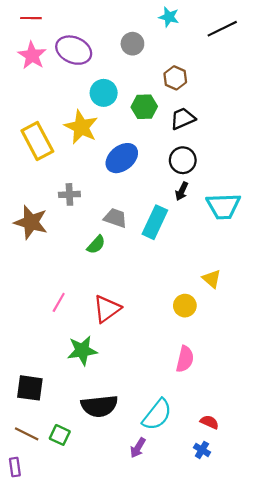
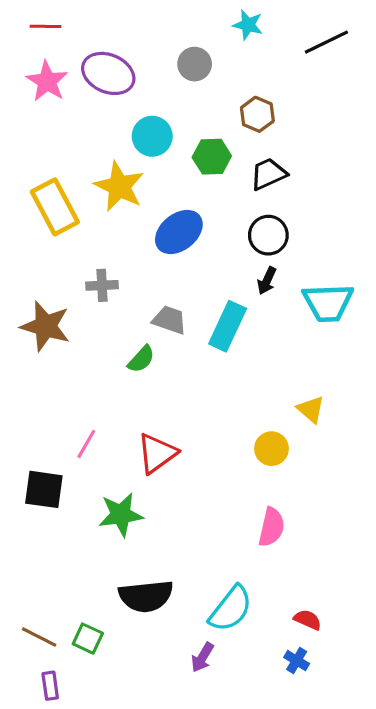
black square: (30, 388) -> (44, 489), moved
purple rectangle: (15, 467) -> (50, 686), moved

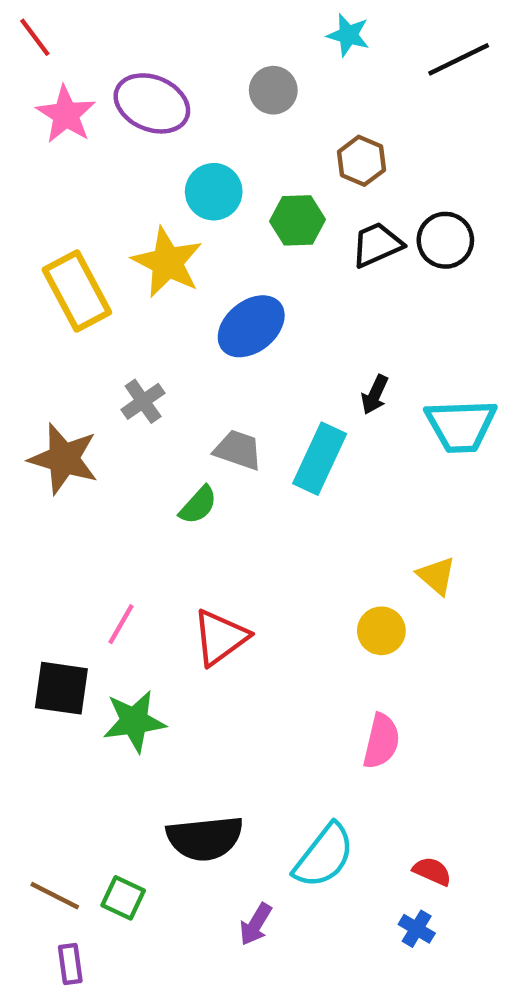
red line: (45, 26) -> (35, 37), moved, turned 52
black circle: (268, 235) -> (445, 240), moved
gray cross: (102, 285) -> (143, 401), turned -32
green star: (121, 515) -> (134, 721), moved
purple arrow: (202, 657) -> (256, 924), moved

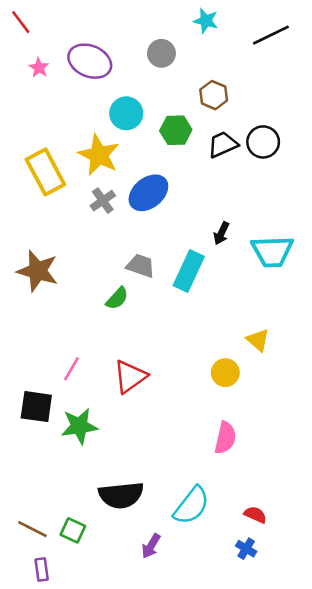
pink star: (66, 114) -> (39, 68), size x0.6
gray cross: (143, 401) -> (103, 201), moved

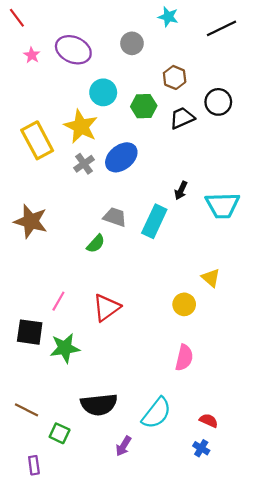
black circle: (263, 142) -> (218, 102), moved
brown line: (32, 529) -> (26, 410), moved

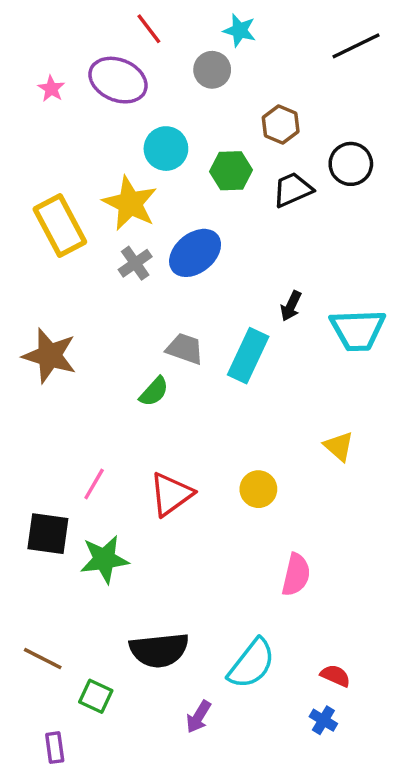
cyan star: (168, 17) -> (240, 30), moved
red line: (17, 18) -> (149, 29), moved
yellow circle: (184, 304) -> (258, 489), moved

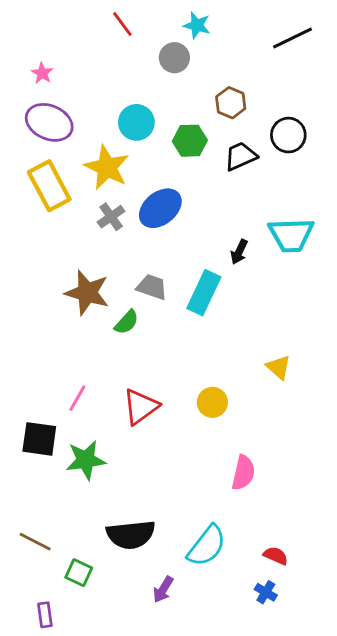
purple ellipse: (118, 80) -> (49, 122), moved
cyan trapezoid: (358, 330) -> (291, 235), moved
brown star: (50, 356) -> (87, 293), moved

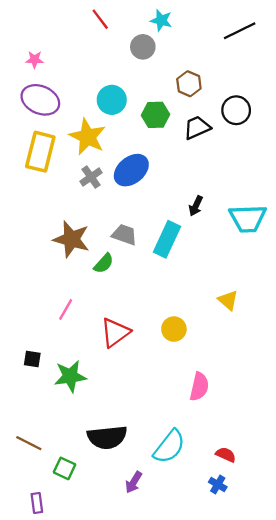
pink star: (42, 73) -> (35, 60), turned -30
yellow rectangle: (49, 186) -> (40, 152), turned 42
cyan trapezoid: (291, 235) -> (248, 218), moved
pink line: (77, 398) -> (66, 309), moved
black square: (39, 439) -> (32, 359), size x0.6

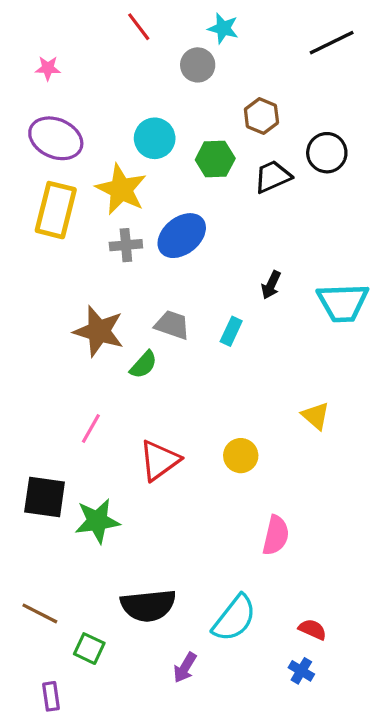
pink star: (35, 60) -> (48, 68), moved
gray cross: (91, 177) -> (126, 245), turned 30
cyan rectangle: (167, 239) -> (231, 331), size x0.6
black square: (32, 359) -> (45, 497), size x1.8

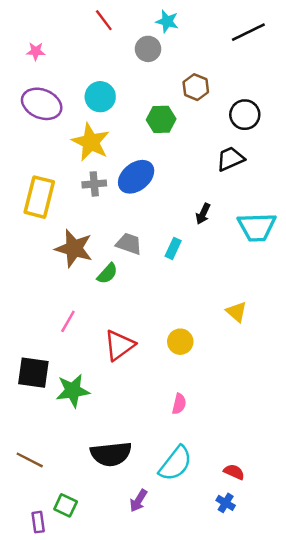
cyan circle: (155, 138) -> (100, 97), moved
black trapezoid: (273, 177) -> (230, 159), moved
yellow rectangle: (56, 210) -> (39, 197), moved
pink semicircle: (276, 535) -> (179, 404), moved, size x0.7
green square: (89, 649) -> (66, 505), moved

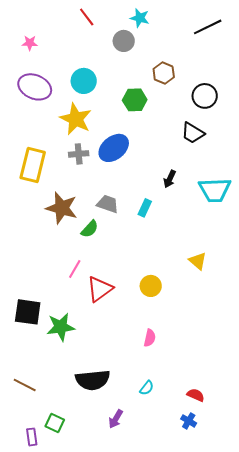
black trapezoid: (230, 159) -> (193, 133), turned -125
pink line: (68, 321) -> (75, 269), moved
cyan semicircle: (175, 464) -> (147, 388), size x0.5

